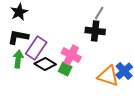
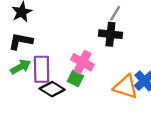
purple rectangle: (36, 48) -> (42, 69), moved, turned -35
green arrow: (18, 59) -> (21, 67), turned 54
black diamond: (45, 64) -> (52, 89), moved

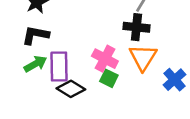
green square: (75, 79) -> (109, 78), moved
orange triangle: (126, 87) -> (143, 57), moved, turned 44

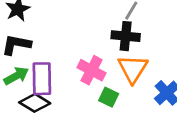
green square: (109, 78) -> (109, 97), moved
black diamond: (71, 89) -> (35, 103), moved

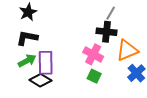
orange triangle: (133, 69) -> (127, 50), moved, turned 35
pink cross: (92, 70) -> (93, 54), moved

